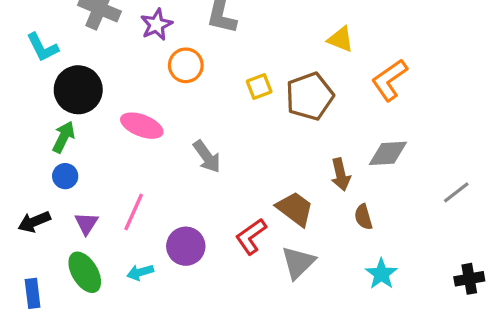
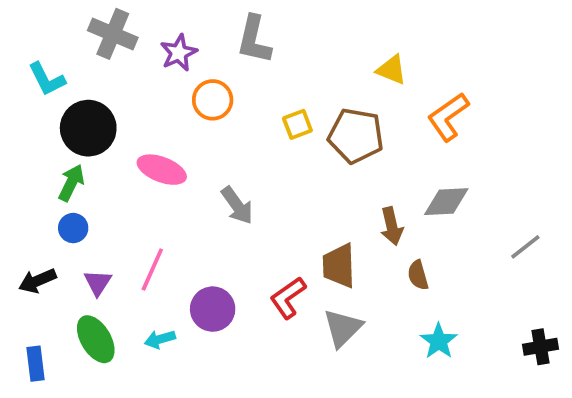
brown pentagon: (310, 96) -> (356, 136), turned 30
brown trapezoid: (295, 209) -> (339, 266), turned -129

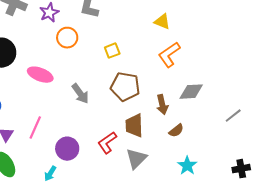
orange L-shape: (448, 117) -> (169, 55), moved
brown pentagon: (356, 136) -> (125, 87), moved
brown semicircle: (418, 275) -> (176, 131), turned -112
cyan arrow: (160, 339) -> (50, 174), moved, turned -42

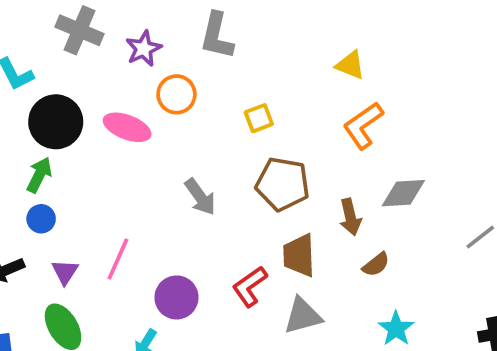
pink ellipse: (40, 75) -> (127, 127), moved
gray triangle: (136, 159) -> (303, 316), turned 30

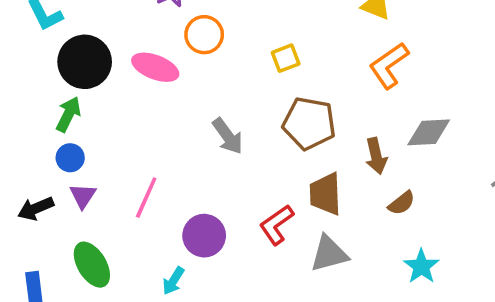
purple triangle: (65, 272) -> (83, 196), moved

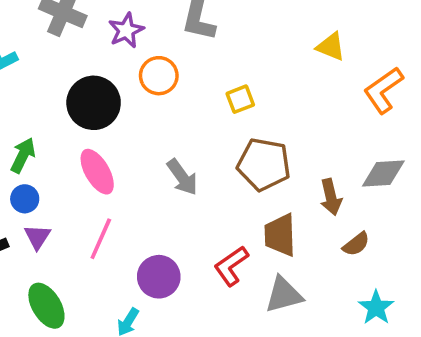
black circle: (85, 62) -> (94, 103), moved
orange L-shape: (389, 65) -> (383, 90), moved
pink ellipse: (155, 67) -> (97, 172), moved, turned 39

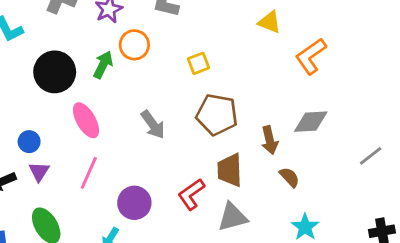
black circle: (94, 103) -> (55, 72), moved
green arrow: (23, 155) -> (103, 65), moved
brown semicircle: (356, 244) -> (289, 177), turned -95

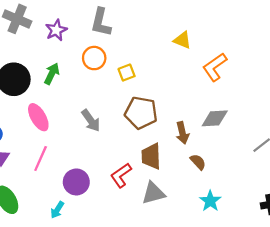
orange circle: (134, 45) -> (94, 58), moved

